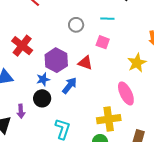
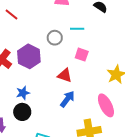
cyan line: (107, 19) -> (77, 29), moved
purple hexagon: (56, 60) -> (29, 56), moved
blue arrow: (69, 86) -> (67, 99), moved

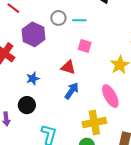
gray circle: (55, 38) -> (58, 18), moved
purple hexagon: (29, 56) -> (34, 34), moved
blue star: (23, 93) -> (33, 79), moved

